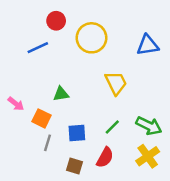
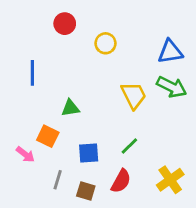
yellow circle: (92, 38) -> (105, 43), size x0.6
blue line: (38, 48) -> (32, 73), moved, turned -65
pink arrow: (16, 104) -> (25, 154), moved
green arrow: (149, 126) -> (172, 87), moved
gray line: (48, 143) -> (58, 180), moved

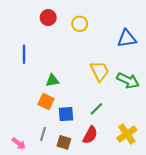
yellow circle: (105, 43) -> (80, 24), moved
green arrow: (172, 87) -> (128, 80), moved
orange square: (48, 136) -> (46, 101), moved
pink arrow: (25, 154) -> (19, 143), moved

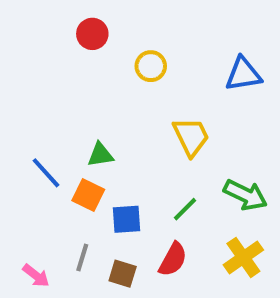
yellow circle: (80, 24) -> (151, 66), moved
blue line: (24, 54) -> (46, 173), moved, turned -42
green arrow: (128, 80) -> (245, 195), moved

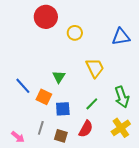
red circle: (92, 34) -> (46, 17), size x1.5
green triangle: (100, 155) -> (59, 77), moved, turned -48
green arrow: (245, 195) -> (122, 97), turned 45

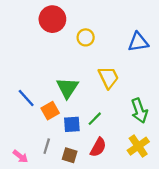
green triangle: (59, 77) -> (67, 88), size x1.5
orange square: (44, 97) -> (50, 111), turned 35
green line: (92, 104) -> (95, 119), moved

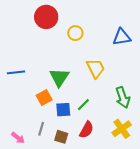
blue line: (26, 98) -> (16, 72), moved, turned -54

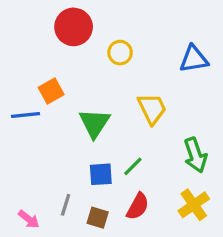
orange square: (44, 98) -> (51, 91), moved

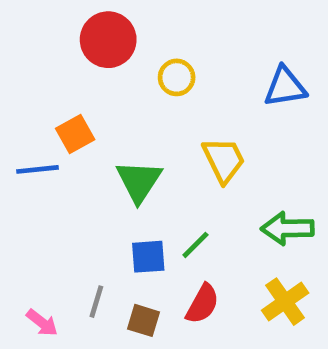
green arrow: (195, 155) -> (287, 228), turned 108

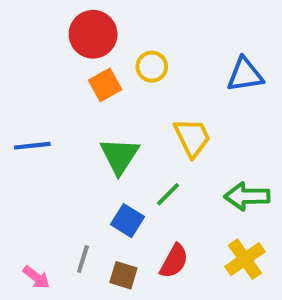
orange square: (75, 134) -> (105, 85), moved
green line: (195, 245) -> (168, 194), moved
blue square: (148, 257) -> (127, 221), turned 36

